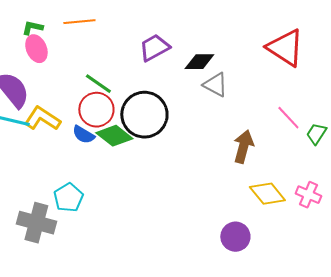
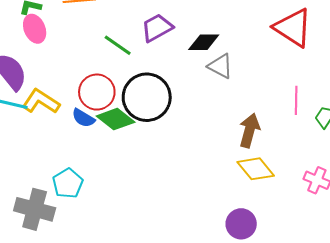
green line: (98, 84) -> (118, 45), moved
pink line: (288, 118) -> (296, 100), turned 44
yellow diamond: (267, 194) -> (256, 169), moved

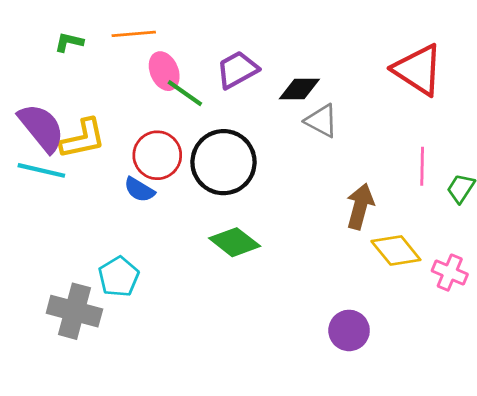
pink ellipse: (35, 29) -> (164, 71), moved
yellow L-shape: (41, 101) -> (83, 139), moved, turned 135
green diamond: (116, 119) -> (235, 242), moved
yellow diamond: (256, 169) -> (396, 250), moved

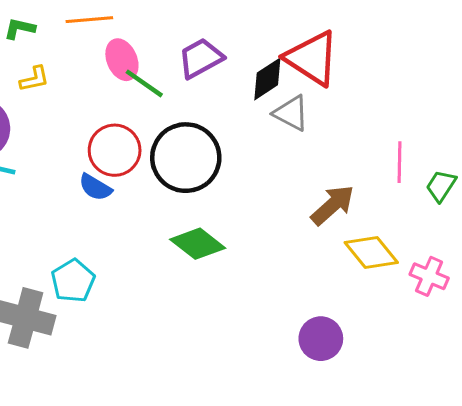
red triangle: (418, 70) -> (312, 58), moved
black diamond: (299, 89) -> (267, 79), turned -33
yellow L-shape: (83, 139) -> (34, 79), moved, size x0.6
brown arrow: (360, 206) -> (333, 205), turned 33

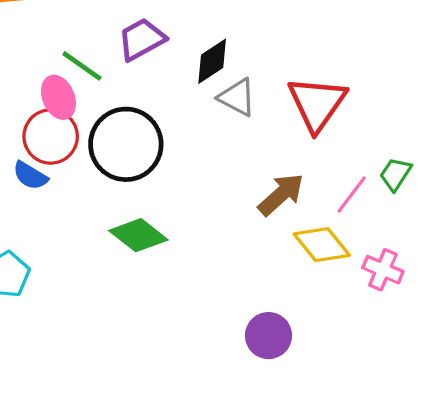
red triangle: (312, 58) -> (317, 104), moved, turned 32
pink ellipse: (122, 60) -> (58, 97), moved
pink line: (399, 162) -> (352, 194), moved, turned 36

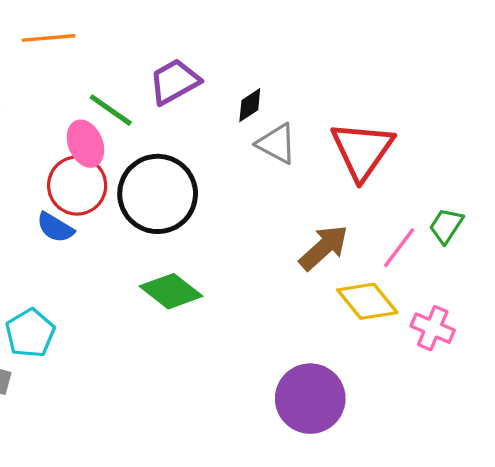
black diamond: (212, 61) -> (250, 105), size x0.7
purple circle: (268, 336) -> (310, 399), size x1.4

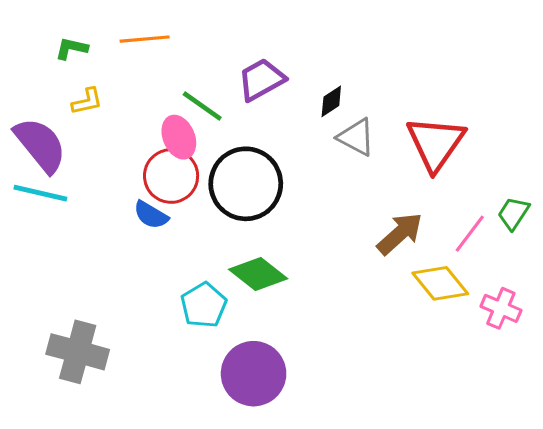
cyan pentagon: (30, 333) -> (204, 305), moved
purple circle: (310, 399) -> (254, 374), moved

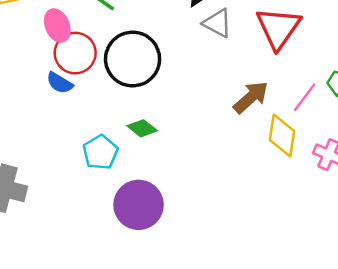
pink ellipse: (179, 137) -> (57, 26), moved
green diamond: (258, 274) -> (142, 128), size x0.7
yellow diamond: (440, 283) -> (282, 136), turned 48

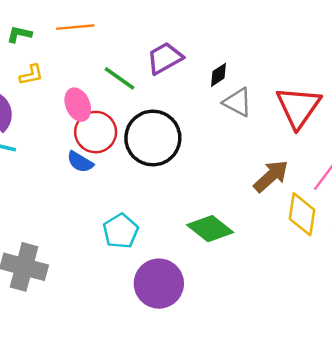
green diamond: (142, 128) -> (210, 229), moved, size x1.5

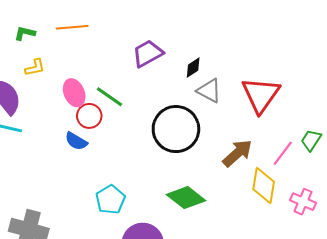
green line: (119, 78) -> (109, 97), moved
red circle: (96, 132) -> (89, 116), size x0.7
black circle: (153, 138) -> (176, 129), moved

